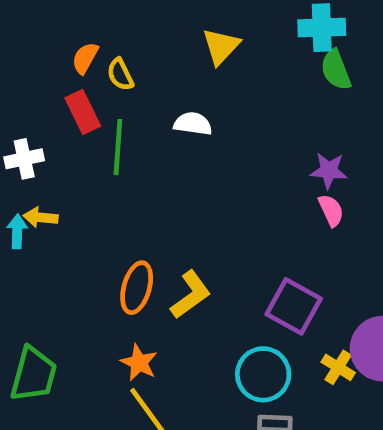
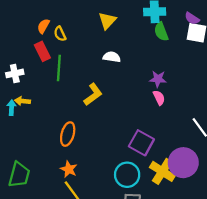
white semicircle: (193, 124) -> (112, 57), moved
yellow L-shape: (191, 295) -> (93, 94), moved
yellow cross: (338, 367) -> (162, 171), size x1.6

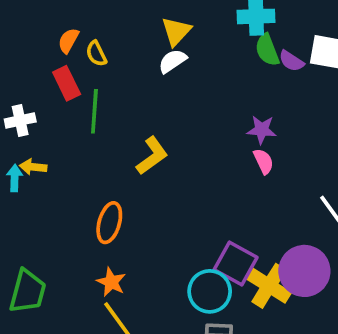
purple semicircle: (192, 18) -> (291, 61), moved
white semicircle: (112, 57) -> (172, 61), moved, turned -42
purple square: (141, 143) -> (236, 264), moved

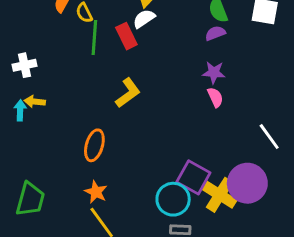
purple semicircle: (291, 61) -> (215, 33), moved, turned 126
red rectangle: (67, 83) -> (126, 36), moved
green line: (94, 111) -> (94, 38), moved

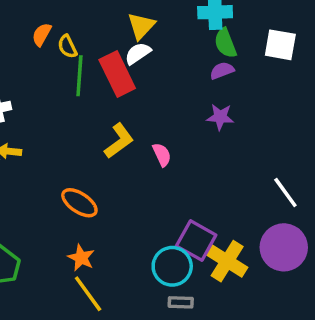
red rectangle: (126, 36) -> (117, 74), size x1.4
pink semicircle: (215, 97) -> (162, 155), moved
orange ellipse: (94, 145) -> (79, 203), turned -72
purple circle: (247, 183) -> (284, 247), moved

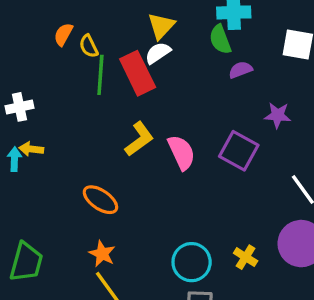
green semicircle: (225, 43) -> (220, 39), moved
purple star: (220, 117) -> (278, 115), moved
pink semicircle: (162, 155) -> (181, 152), size x1.5
purple square: (196, 241) -> (239, 151), moved
yellow cross: (227, 261) -> (246, 257), size x0.6

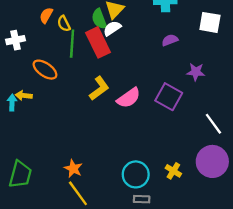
green semicircle: (220, 39) -> (99, 19), moved
white cross: (19, 107) -> (16, 40), moved
pink semicircle: (181, 152) -> (129, 98), turned 80
orange ellipse: (100, 200) -> (45, 70), moved

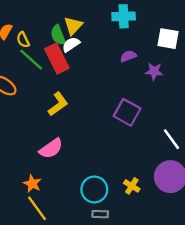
green line: (72, 44) -> (31, 60), turned -52
purple star: (196, 72) -> (154, 71), moved
pink semicircle: (129, 98) -> (51, 149), moved

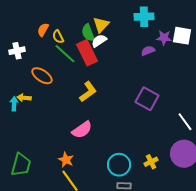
purple star: (154, 71) -> (164, 38), moved
yellow cross: (132, 186) -> (151, 162), turned 32

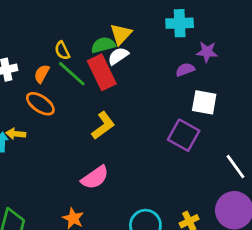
orange semicircle: (43, 30) -> (42, 74), moved
green semicircle: (88, 33) -> (103, 45), turned 96
white square: (182, 36) -> (204, 102), moved

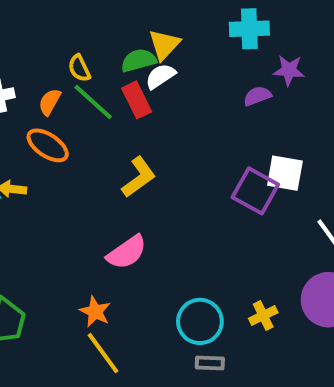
red rectangle: (102, 72) -> (137, 100), size x0.7
white square: (204, 102) -> (285, 173), moved

